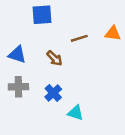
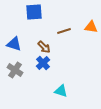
gray cross: (18, 87) -> (15, 70), turned 35
blue cross: (53, 93) -> (43, 63), moved

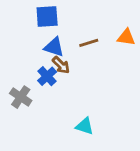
blue triangle: (14, 44) -> (54, 47), moved
blue cross: (43, 63) -> (47, 76), moved

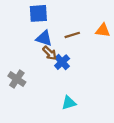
blue cross: (47, 76) -> (62, 62), moved
cyan triangle: (85, 126) -> (69, 103), turned -35

